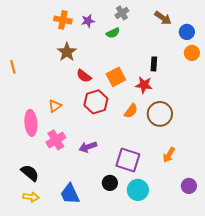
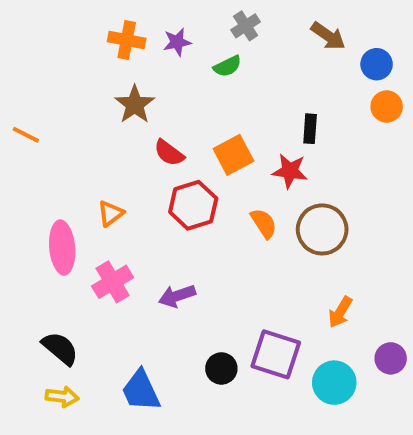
orange line: (13, 67) -> (26, 135), turned -48
orange semicircle: (131, 111) -> (264, 223), turned -70
purple square: (128, 160) -> (276, 354), moved
purple circle: (189, 186) -> (391, 358), moved
cyan circle: (138, 190) -> (334, 383), moved

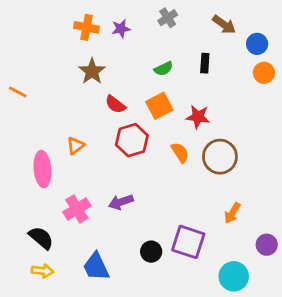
green semicircle: (227, 66) -> (164, 69), moved
black rectangle: (310, 129) -> (205, 63), moved
pink cross: (113, 282) -> (77, 209), moved
cyan circle: (334, 383) -> (234, 276), moved

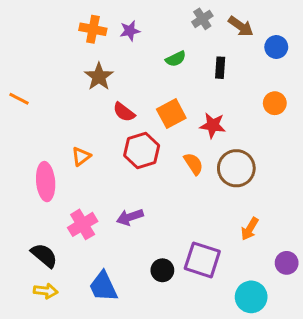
gray cross: (168, 18) -> (202, 19), moved
green semicircle: (164, 69) -> (176, 59), moved
orange circle: (264, 73) -> (275, 103), moved

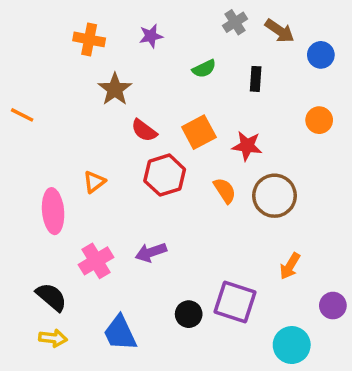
orange cross: (93, 29) -> (89, 39), moved

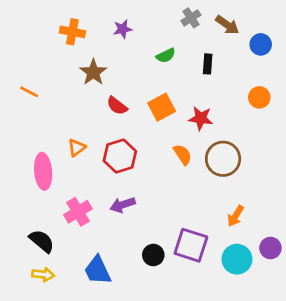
orange line: (22, 115) -> (29, 92), moved
red hexagon: (165, 175) -> (120, 156), moved
cyan circle: (292, 345) -> (237, 259), moved

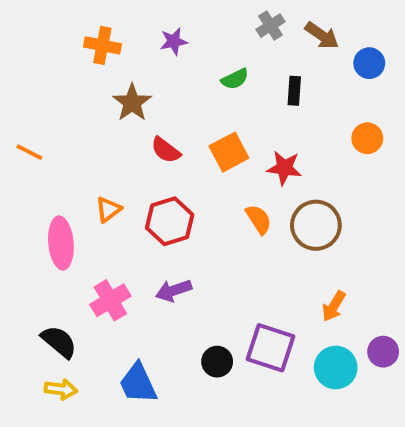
orange line: (29, 92) -> (29, 152), moved

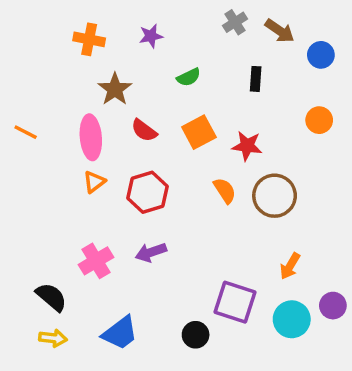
green semicircle: (235, 79) -> (189, 77), moved
pink ellipse: (61, 243) -> (91, 137), moved
black circle: (217, 362) -> (196, 335), moved
blue trapezoid: (138, 383) -> (120, 333), turned -102

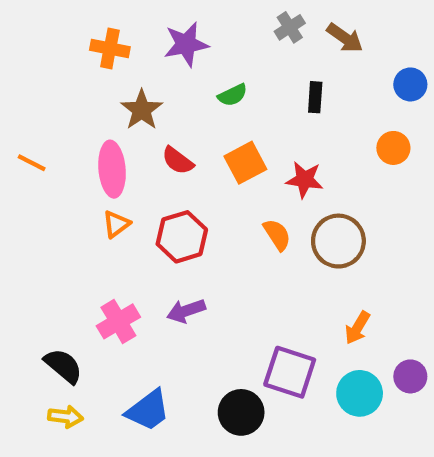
purple star: (151, 36) -> (186, 44), size x1.5
blue circle: (321, 55) -> (410, 84), moved
black circle: (196, 335) -> (241, 412), size x1.4

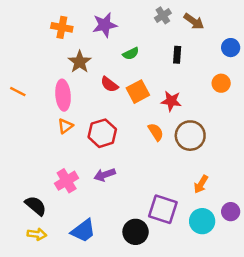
red semicircle: (178, 161) -> (109, 84), moved

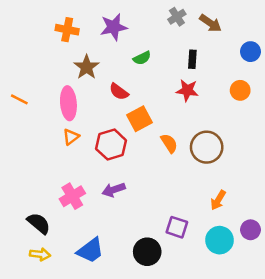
orange square: (138, 92) -> (139, 119), moved
red star: (171, 101) -> (187, 90), moved
purple square: (163, 209) -> (177, 227), size x0.7

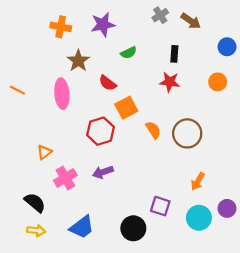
orange triangle: (71, 137) -> (44, 152), moved

